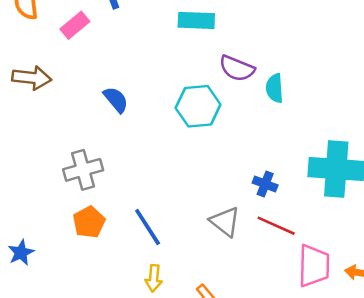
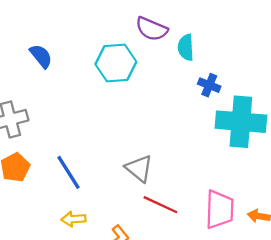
blue cross: (265, 184) -> (209, 85), moved
red line: (276, 226) -> (160, 205), moved
yellow arrow: (154, 278) -> (74, 219), turned 80

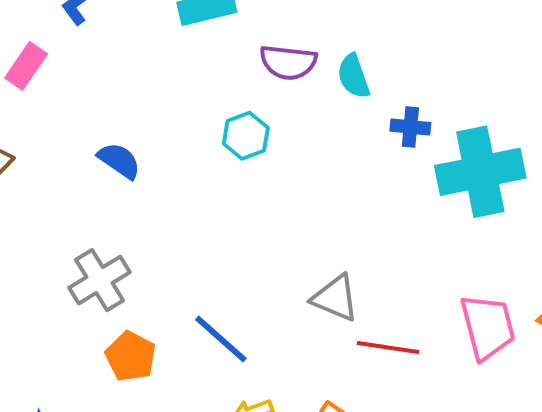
cyan hexagon: (116, 63) -> (246, 136), size x0.7

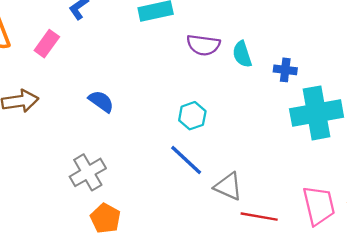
blue cross: (410, 127) -> (285, 70), moved
cyan hexagon: (246, 136) -> (192, 116), moved
blue line: (221, 339) -> (186, 160), moved

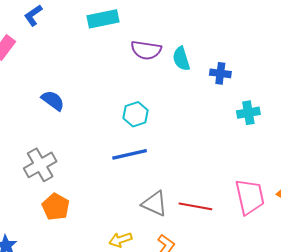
cyan cross: (317, 113) -> (248, 113), size x0.5
blue line: (186, 160) -> (130, 154), turned -56
gray triangle: (228, 186) -> (155, 204), moved

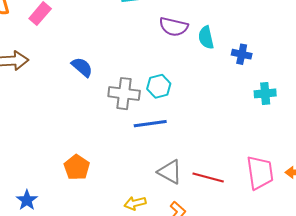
gray cross: (40, 165) -> (124, 94), moved, turned 32

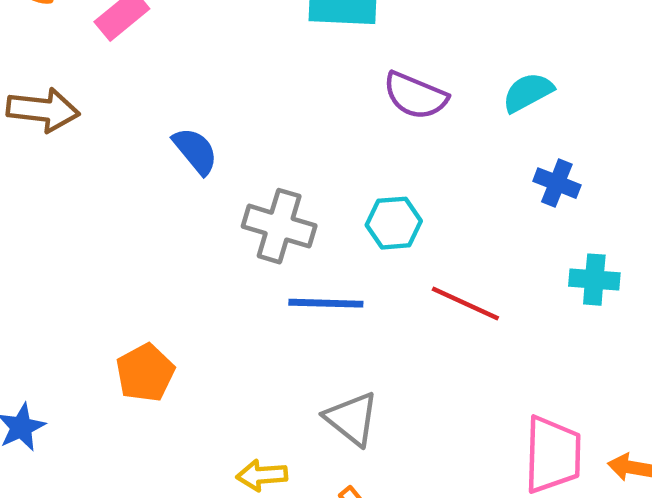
cyan semicircle: (206, 38) -> (528, 92), moved, turned 65
cyan hexagon: (159, 86) -> (394, 223), moved
red line: (208, 178) -> (465, 303), moved

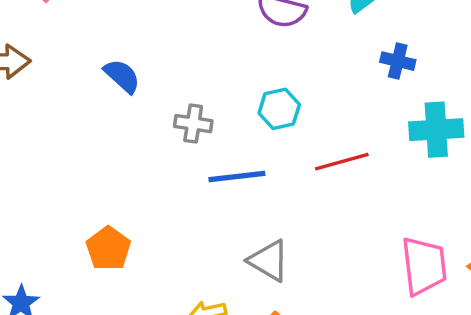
gray cross: (279, 226) -> (193, 124), size x0.7
cyan cross: (594, 280) -> (436, 130), size x1.4
red line: (465, 303) -> (342, 162), turned -32

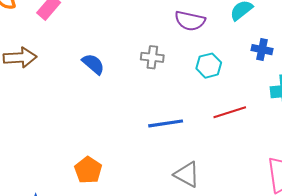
cyan hexagon: (279, 109) -> (209, 66), moved
gray cross: (193, 124) -> (152, 57), moved

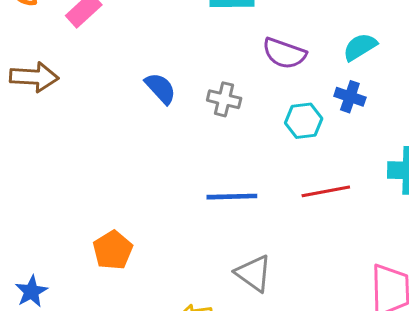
blue cross: (262, 50) -> (350, 97), moved
blue semicircle: (93, 64) -> (160, 88), moved

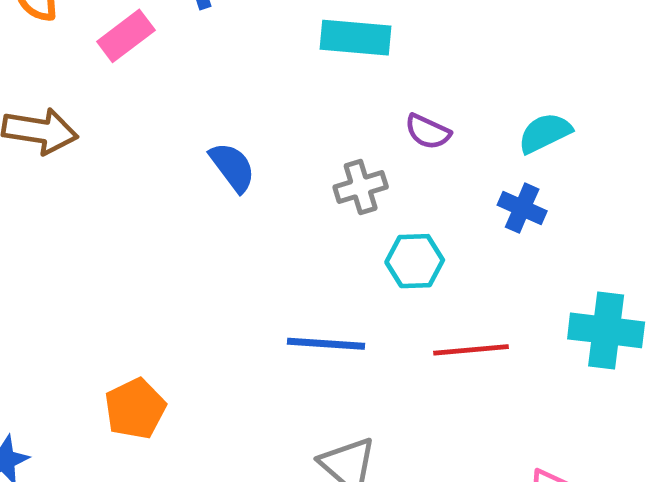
purple semicircle: (284, 53) -> (428, 132), size x0.7
gray cross: (224, 99) -> (361, 187), moved, turned -36
cyan hexagon: (304, 121) -> (415, 261), moved

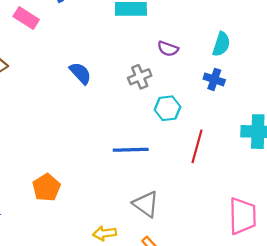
pink rectangle: (126, 36) -> (26, 18), turned 75
cyan semicircle: (545, 133) -> (221, 44), turned 140
red line: (471, 350) -> (197, 146), turned -64

